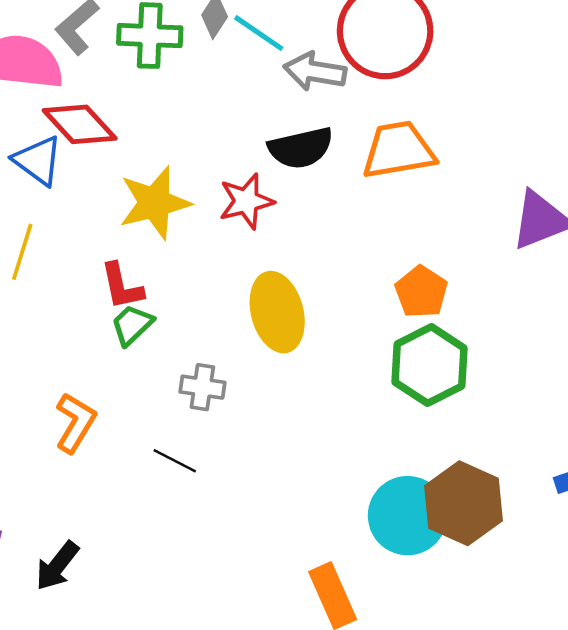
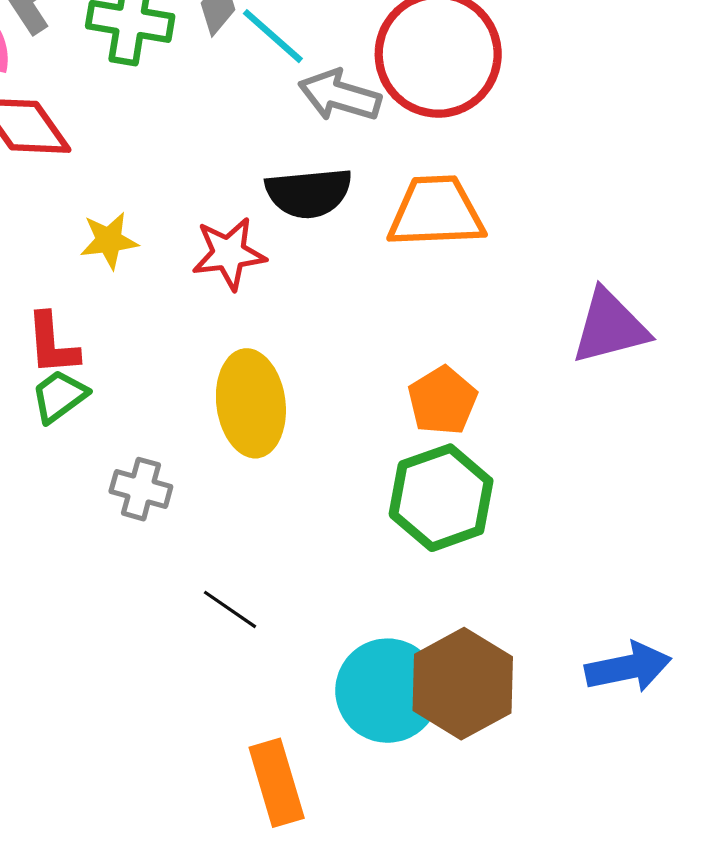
yellow star: (155, 203) -> (109, 240), size x0.6
black line: (175, 461) -> (230, 609), moved

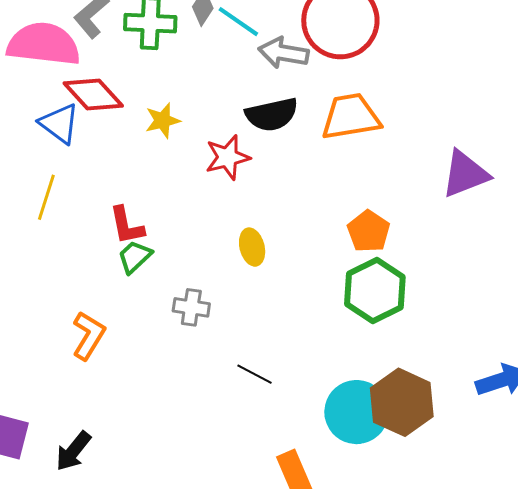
yellow star: (109, 240) -> (163, 120), moved
yellow ellipse: (251, 403) -> (252, 247), size x0.6

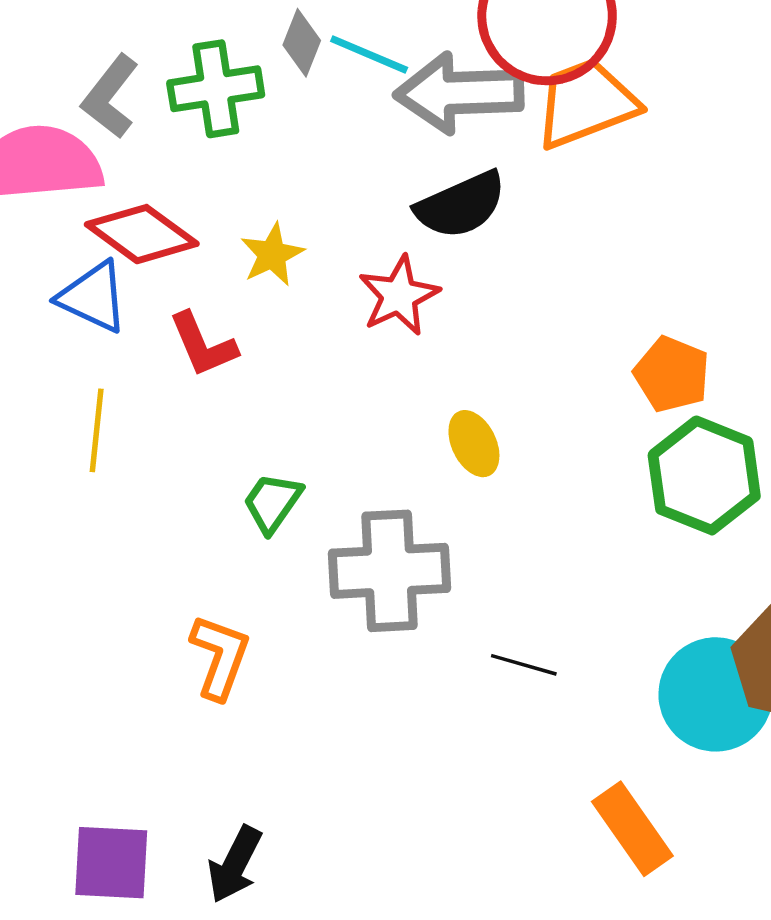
gray arrow: (283, 53) -> (459, 93), size x1.4
orange trapezoid: (351, 117) -> (586, 103), moved
red L-shape: (127, 226) -> (203, 345), moved
gray cross: (191, 307) -> (389, 571), size x1.8

